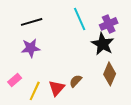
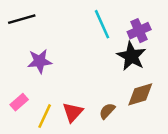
black line: (32, 22) -> (22, 19), moved
brown diamond: (110, 74) -> (140, 94), turned 50
brown semicircle: (76, 81) -> (107, 111), moved

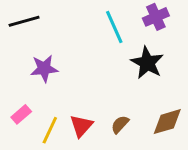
purple cross: (139, 31) -> (156, 17), moved
brown diamond: (140, 94) -> (167, 122), moved

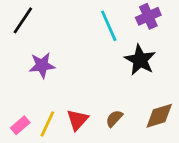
black line: (24, 21) -> (23, 20), turned -40
pink rectangle: (21, 114) -> (20, 125), moved

